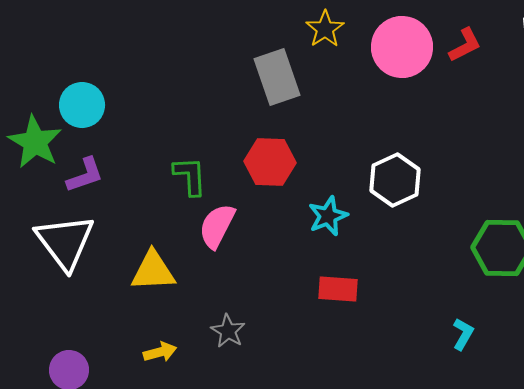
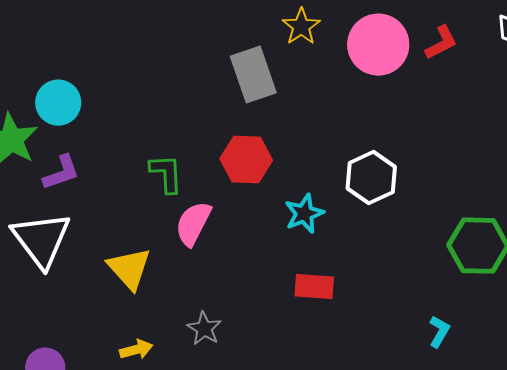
yellow triangle: (153, 271) -> (129, 269), turned 51

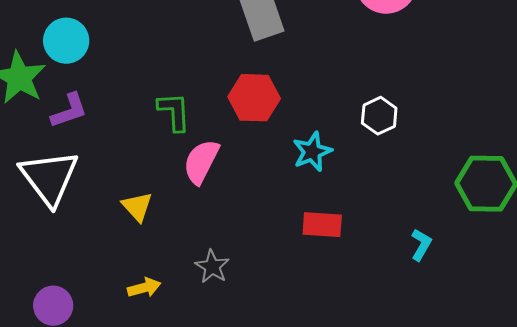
white hexagon: (371, 178) -> (379, 116), size x0.7
yellow triangle: (129, 269) -> (137, 207), size x0.7
cyan L-shape: (439, 332) -> (421, 245), moved

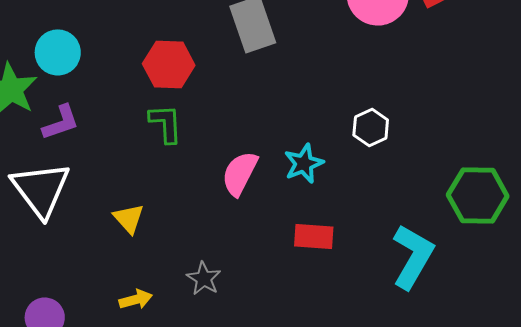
red hexagon: (254, 98) -> (169, 64), moved
pink semicircle: (201, 162) -> (240, 173), moved
cyan L-shape: (421, 245) -> (413, 256), size x2.0

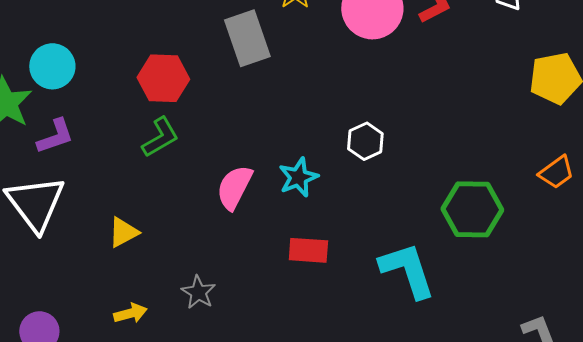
green L-shape: (166, 123) -> (160, 137), turned 63
yellow triangle: (129, 218) -> (123, 232), turned 44
cyan L-shape: (413, 256) -> (407, 270), turned -48

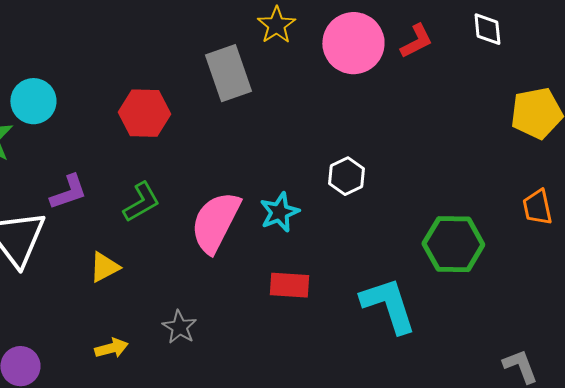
purple L-shape: (55, 136) -> (68, 192), moved
green L-shape: (160, 137) -> (141, 202), moved
orange trapezoid: (556, 172) -> (537, 207), turned 114
pink semicircle: (234, 187) -> (215, 222), size x1.4

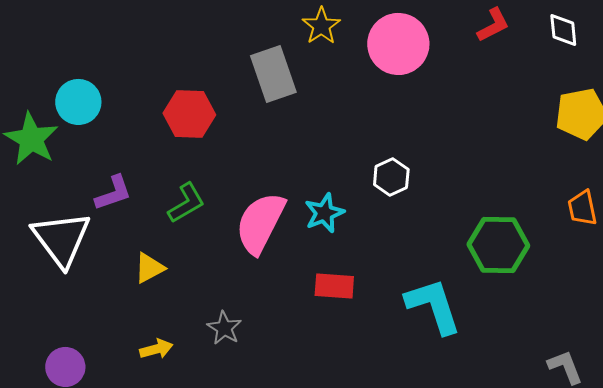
white diamond: (487, 29) -> (563, 30), moved
red L-shape: (416, 41) -> (493, 25), moved

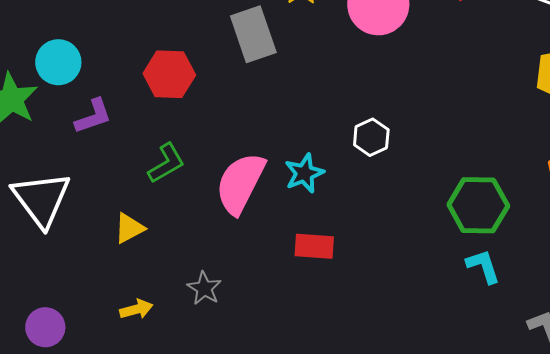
purple L-shape: (113, 193) -> (93, 116), moved
cyan L-shape: (433, 306) -> (483, 266), moved, size x0.6

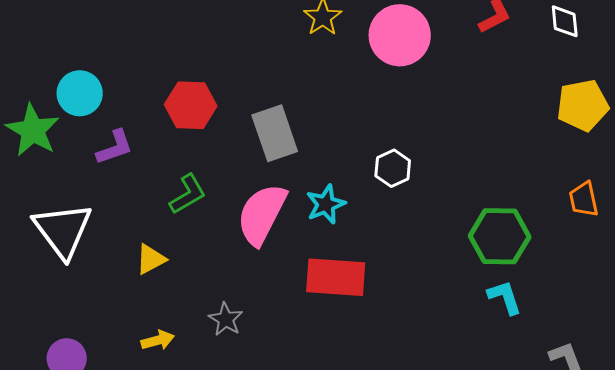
gray rectangle: (253, 34) -> (275, 133), moved
red rectangle: (314, 246) -> (336, 277), size x1.5

